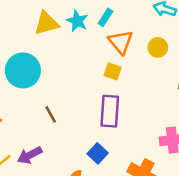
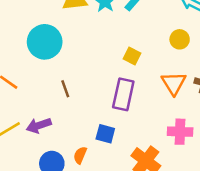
orange triangle: (121, 42) -> (174, 83), moved
blue square: (98, 153) -> (105, 134), turned -36

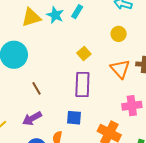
yellow square: (132, 56) -> (84, 54), turned 32
purple arrow: (39, 125) -> (32, 118), moved

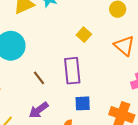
purple rectangle: (82, 85) -> (72, 71), moved

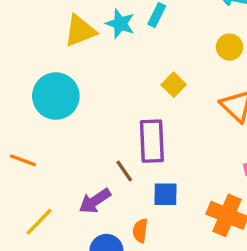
brown line: (39, 78) -> (124, 171), moved

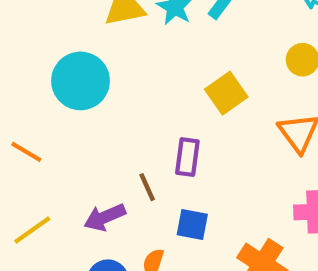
yellow square: (174, 85) -> (226, 93), size x1.4
purple rectangle: (152, 141) -> (187, 157), size x0.7

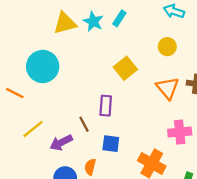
orange line: (26, 152) -> (15, 93), moved
yellow line: (32, 230) -> (33, 129), moved

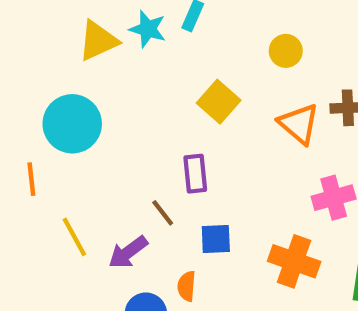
orange line: (15, 93) -> (31, 179), turned 66
yellow line: (33, 129) -> (74, 237), turned -70

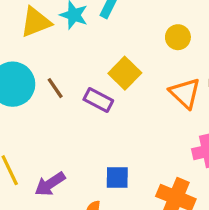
purple rectangle: (195, 174) -> (98, 100), moved, turned -60
brown line: (163, 213) -> (55, 88), moved

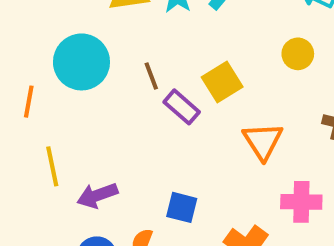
brown line: (55, 88) -> (151, 76), moved
orange triangle: (185, 93) -> (263, 141), moved

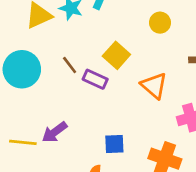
yellow line: (52, 166) -> (23, 142), turned -56
purple arrow: (97, 195) -> (55, 132), moved

